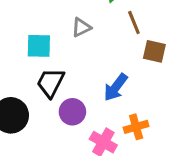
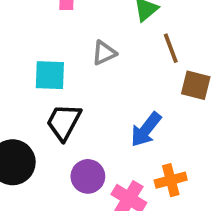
purple circle: (72, 112) -> (88, 176), moved

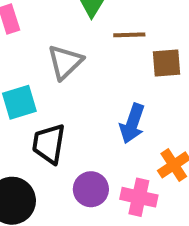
brown line: (171, 48) -> (129, 35), turned -52
gray triangle: (104, 53) -> (65, 62), size x1.4

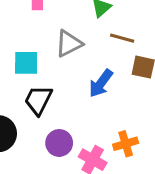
blue arrow: (132, 123) -> (101, 83), moved

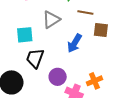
purple circle: (59, 143) -> (58, 77), moved

